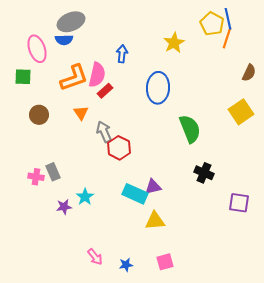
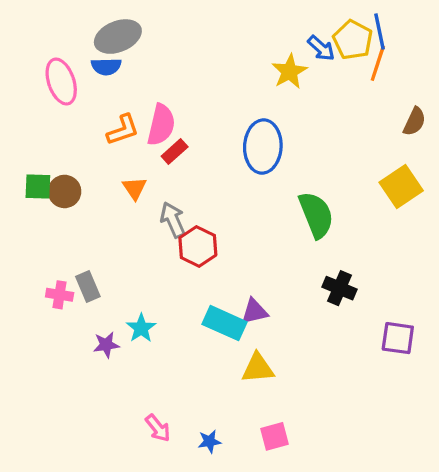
blue arrow: (122, 54) -> (321, 48), moved, turned 126
green square: (23, 77) -> (38, 186), moved
orange L-shape: (74, 78) -> (123, 130), size x0.7

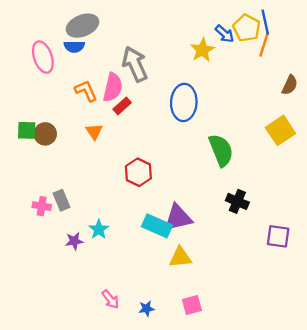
orange L-shape: (123, 130) -> (86, 91), turned -95
gray arrow: (173, 220) -> (135, 64), moved, size x1.4
purple triangle: (254, 311) -> (178, 218), size x1.5

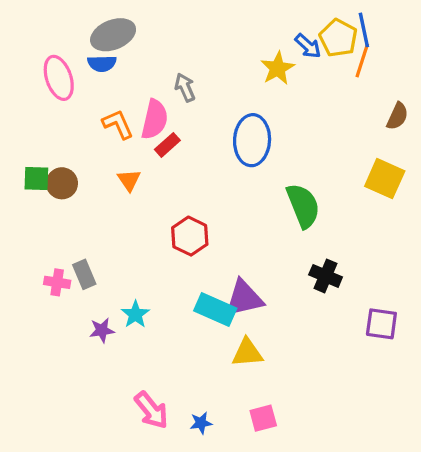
gray arrow: (135, 64) -> (185, 87), size x0.6
yellow square: (280, 130) -> (385, 179), turned -32
pink arrow: (110, 299) -> (151, 410), size x1.4

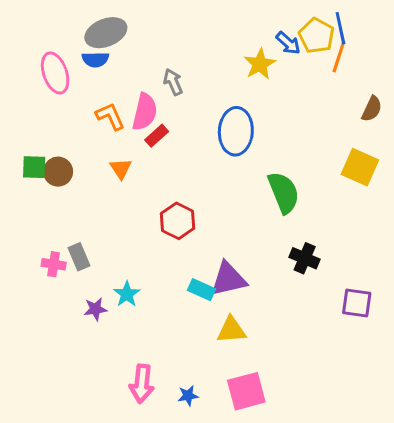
cyan rectangle: (215, 310) -> (201, 290), size x0.7
pink arrow: (151, 410) -> (142, 384), turned 45
pink square: (263, 418) -> (246, 391), size x1.5

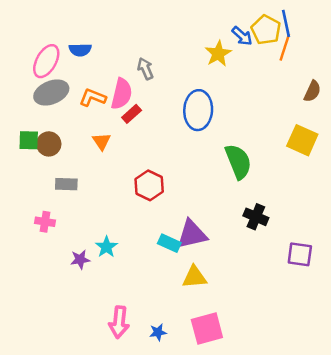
gray ellipse: (106, 33) -> (51, 92), moved
pink ellipse: (55, 73) -> (46, 61), turned 48
orange L-shape: (110, 116) -> (93, 98), turned -44
gray rectangle: (79, 257) -> (66, 184), moved, turned -65

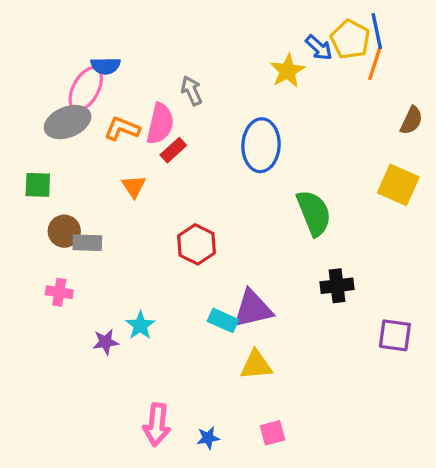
pink ellipse: (46, 61) -> (86, 89), moved
brown circle: (49, 144) -> (64, 231), moved
black cross: (256, 217) -> (337, 286), turned -30
pink square: (207, 328) -> (273, 433), size x0.6

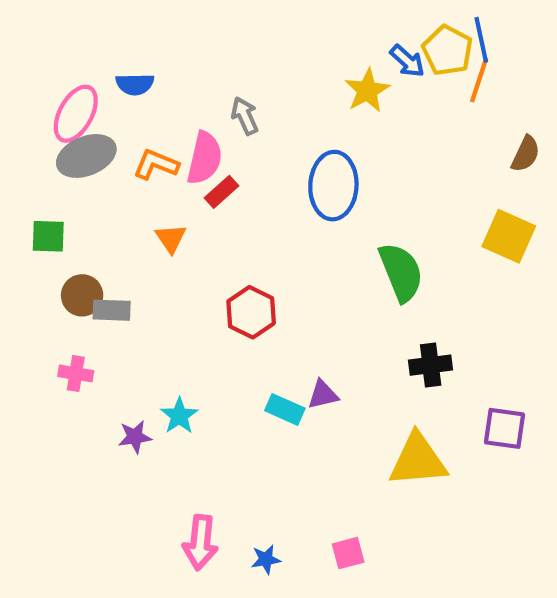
pink ellipse: (86, 89) -> (76, 114), moved
purple triangle: (253, 309) -> (323, 395), size x0.6
yellow triangle: (256, 365) -> (418, 460), moved, size x1.4

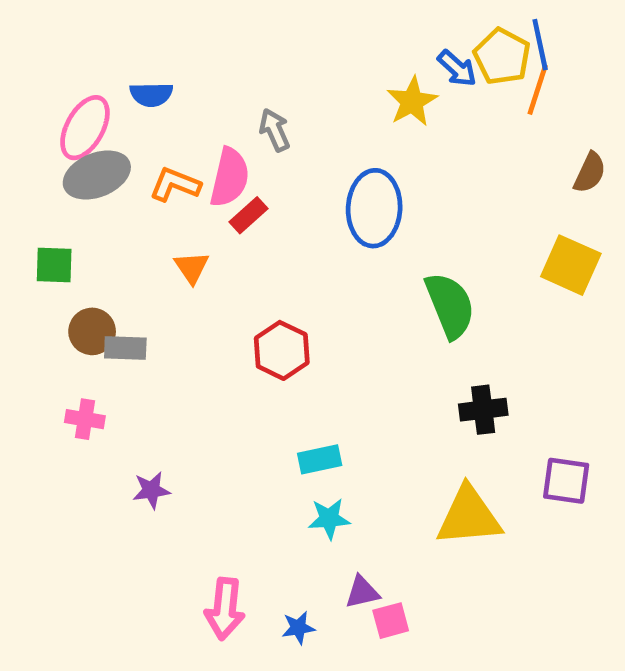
purple triangle: (323, 395) -> (362, 592), moved
cyan rectangle: (285, 409) -> (320, 459), turned -36
cyan star: (179, 416) -> (329, 519), moved, turned 30

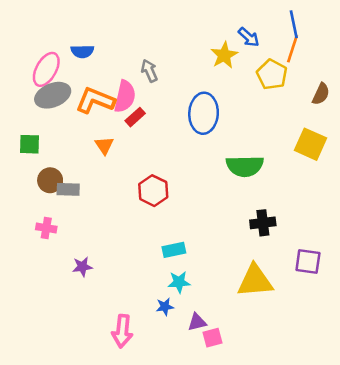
yellow pentagon: (502, 56) -> (272, 75), moved
orange L-shape: (175, 184) -> (95, 100), size x1.4
green semicircle: (450, 305) -> (245, 166), turned 111
blue star: (298, 628) -> (165, 307), moved

